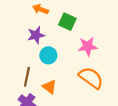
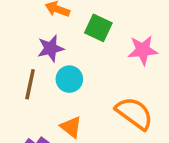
pink star: (88, 46) -> (143, 50), moved
brown line: (27, 77) -> (30, 84), moved

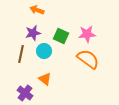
green square: (98, 28) -> (61, 36), moved
orange semicircle: (134, 113) -> (88, 59), moved

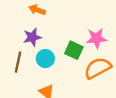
green square: (61, 36) -> (74, 50), moved
orange semicircle: (88, 59) -> (98, 68), turned -65

